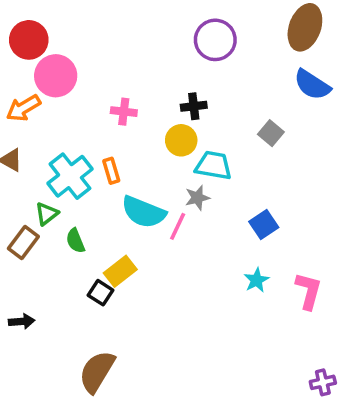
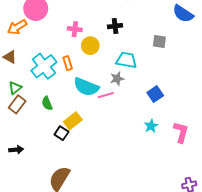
gray square: (271, 133) -> (159, 41), turned -32
yellow circle: (181, 140) -> (90, 46), moved
green triangle: (47, 214) -> (15, 88), moved
pink line: (178, 226) -> (106, 95), turned 49

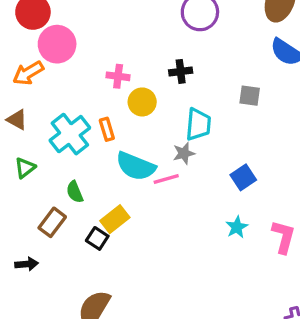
cyan trapezoid: (126, 60) -> (198, 124), turned 85
brown rectangle: (17, 104) -> (52, 222), moved

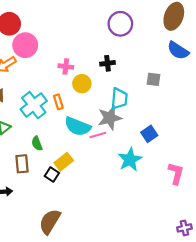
gray star: (184, 153) -> (110, 118), size x1.6
brown rectangle: (52, 222) -> (22, 164), turned -42
cyan star: (237, 227) -> (130, 160), moved, size x1.6

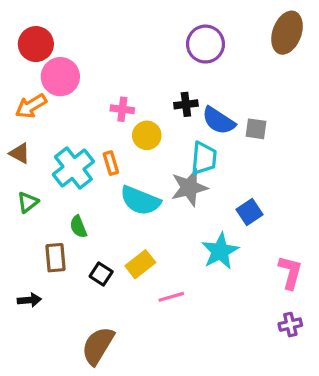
blue semicircle: (178, 51) -> (219, 121), moved
pink line: (98, 135) -> (171, 297), moved
yellow rectangle: (64, 162) -> (140, 264), moved
purple cross: (184, 228) -> (290, 325), moved

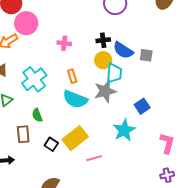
yellow circle: (147, 135) -> (103, 60), moved
orange rectangle: (111, 163) -> (72, 76), moved
yellow rectangle: (140, 264) -> (75, 138), size x1.4

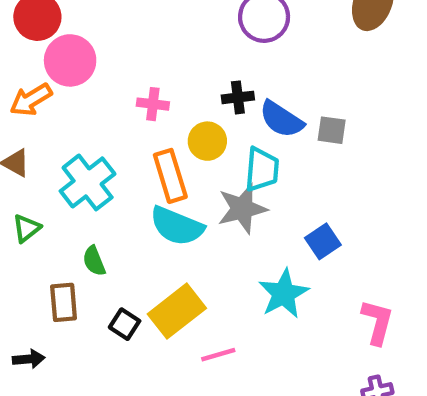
yellow circle: (103, 60) -> (207, 141), moved
orange rectangle: (72, 76) -> (170, 176), size x1.6

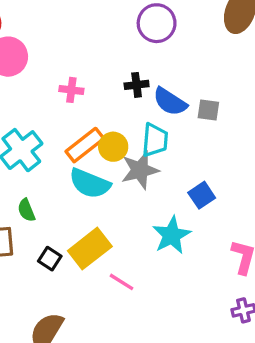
yellow circle: (207, 141) -> (113, 147), moved
orange rectangle: (170, 176) -> (85, 145), turned 69
pink line: (218, 355) -> (122, 282), turned 48

